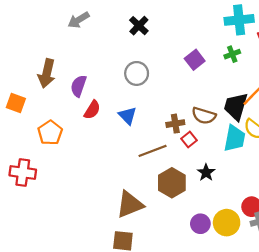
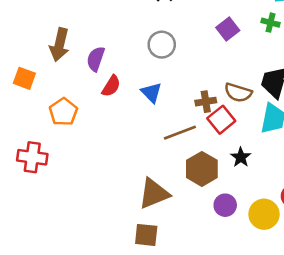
green cross: (232, 54) -> (270, 23), turned 35
red square: (189, 139) -> (221, 120), size x1.5
purple circle: (200, 224) -> (225, 205), moved

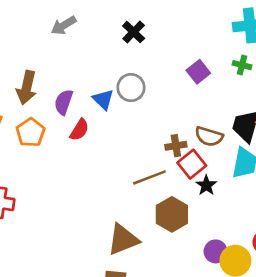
blue triangle: (151, 93) -> (103, 99), moved
orange pentagon: (63, 112) -> (31, 132), moved
black star: (241, 157) -> (206, 185), moved
purple circle: (225, 205) -> (216, 251), moved

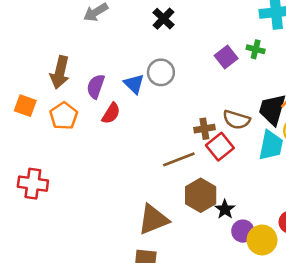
green cross: (242, 65) -> (256, 49), moved
black star: (206, 185) -> (225, 209), moved

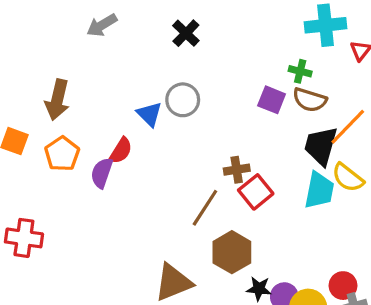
purple square: (226, 57) -> (272, 100), moved, turned -30
purple semicircle: (96, 86) -> (102, 173), moved
brown semicircle: (236, 120) -> (310, 100), moved
brown line: (179, 159) -> (205, 208), turned -36
black star: (225, 209) -> (259, 289), moved, turned -30

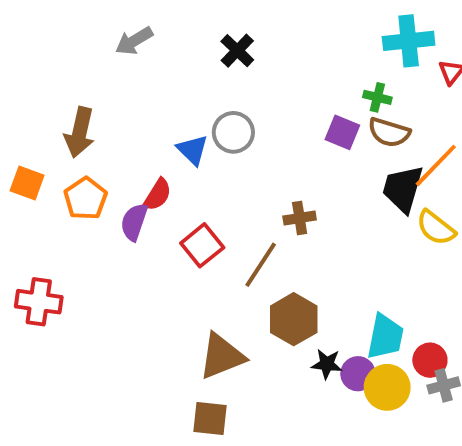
cyan trapezoid: (319, 190) -> (385, 337), moved
red square: (256, 192) -> (202, 245), moved

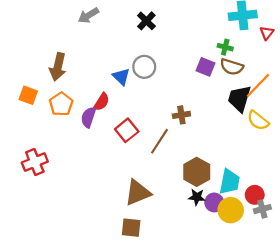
red cross: (39, 302) -> (35, 162), turned -30
brown hexagon: (294, 319) -> (197, 172), moved

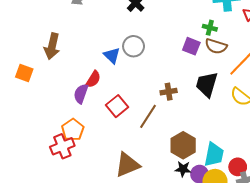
black trapezoid: (239, 99) -> (207, 84), moved
orange pentagon: (61, 104) -> (73, 130), moved
red cross: (35, 162) -> (62, 146), moved

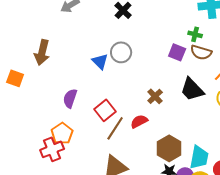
red semicircle: (93, 79) -> (139, 121), moved, turned -150
black trapezoid: (207, 84) -> (192, 89), turned -60
brown cross: (169, 92) -> (155, 96), turned -35
brown line: (148, 116) -> (115, 128), moved

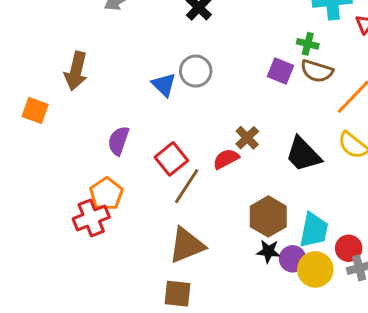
black trapezoid: (192, 89) -> (303, 154), moved
red semicircle: (139, 121) -> (226, 159), moved

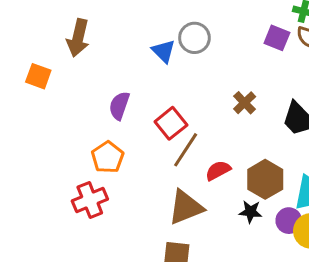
red semicircle: (226, 159) -> (218, 170), moved
red cross: (91, 218) -> (90, 200), moved
black star: (268, 251) -> (250, 212), moved

